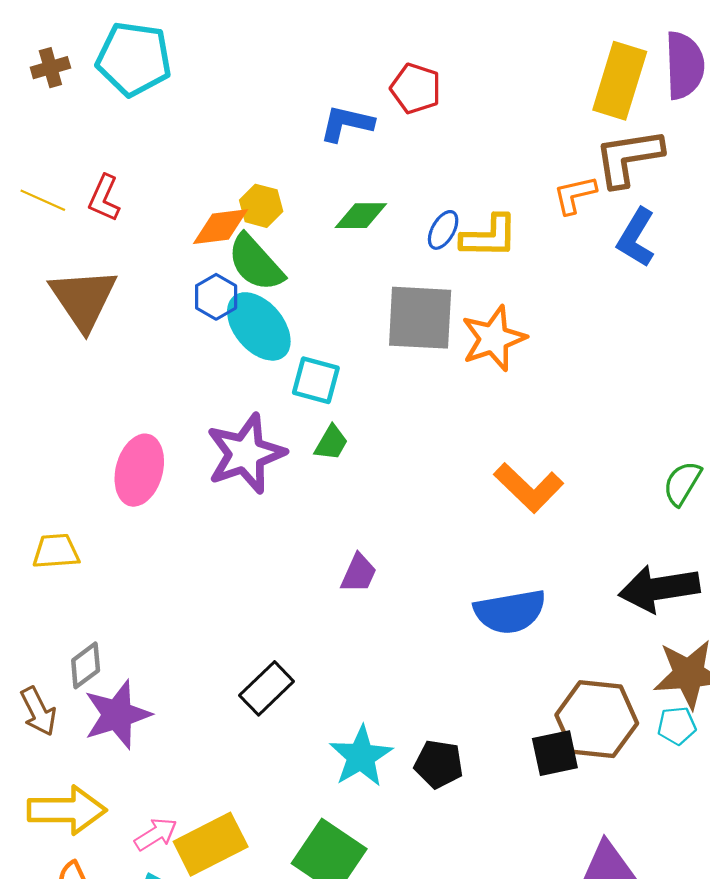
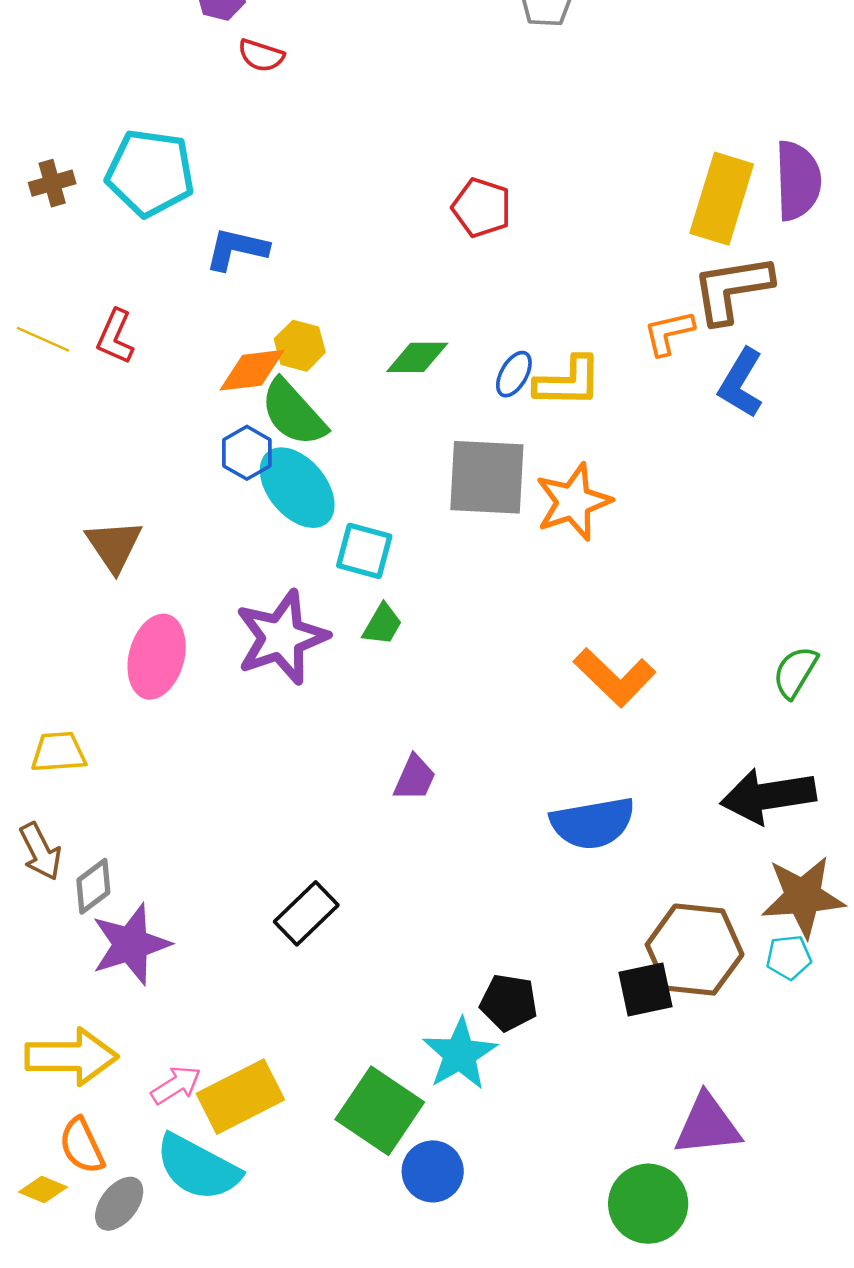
blue L-shape: (347, 124) -> (237, 249), moved
brown triangle: (83, 299) -> (114, 546), moved, size x0.7
brown arrow: (38, 711) -> (40, 851), moved
cyan star: (361, 756) -> (460, 1054), moved

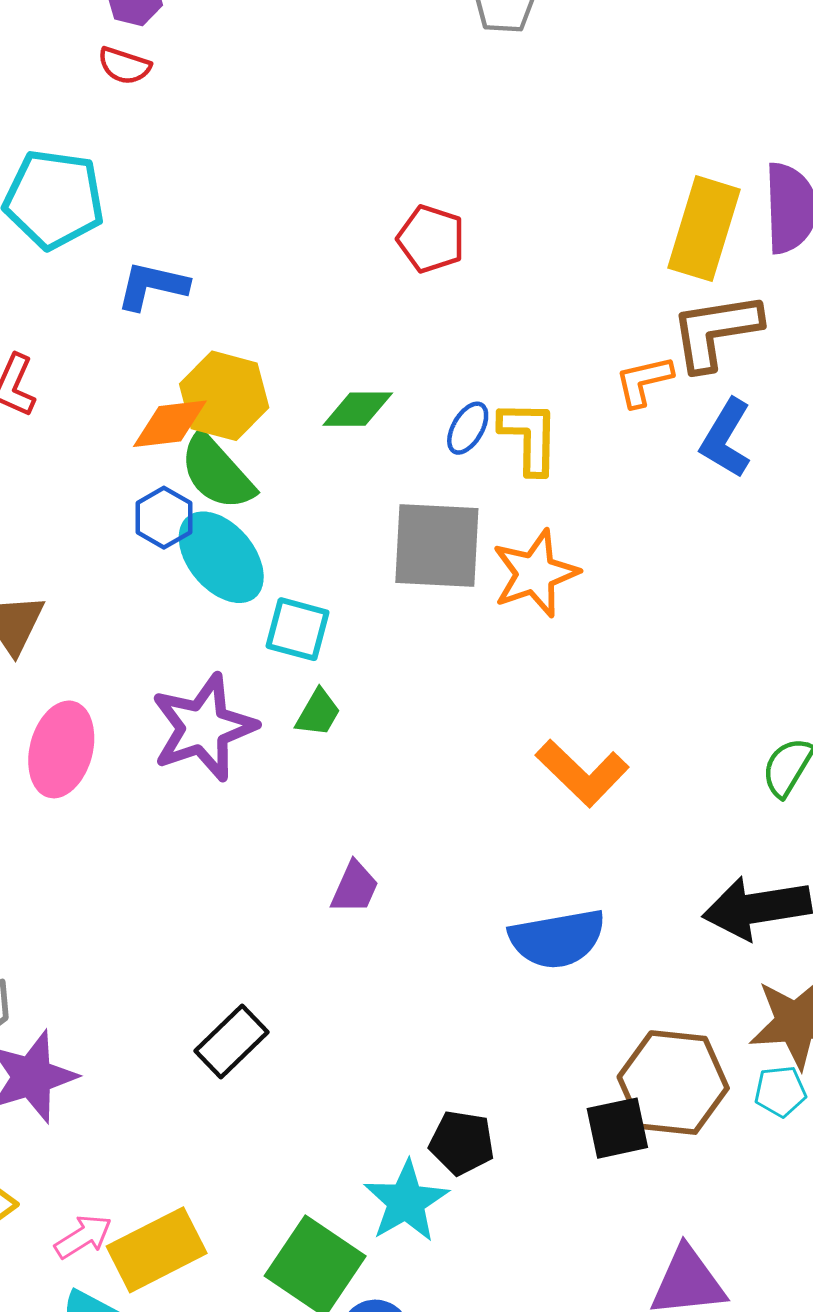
red semicircle: (261, 55) -> (124, 66), moved
yellow hexagon: (300, 346) -> (224, 396), size x1.5
yellow L-shape: (568, 382) -> (529, 437), turned -90

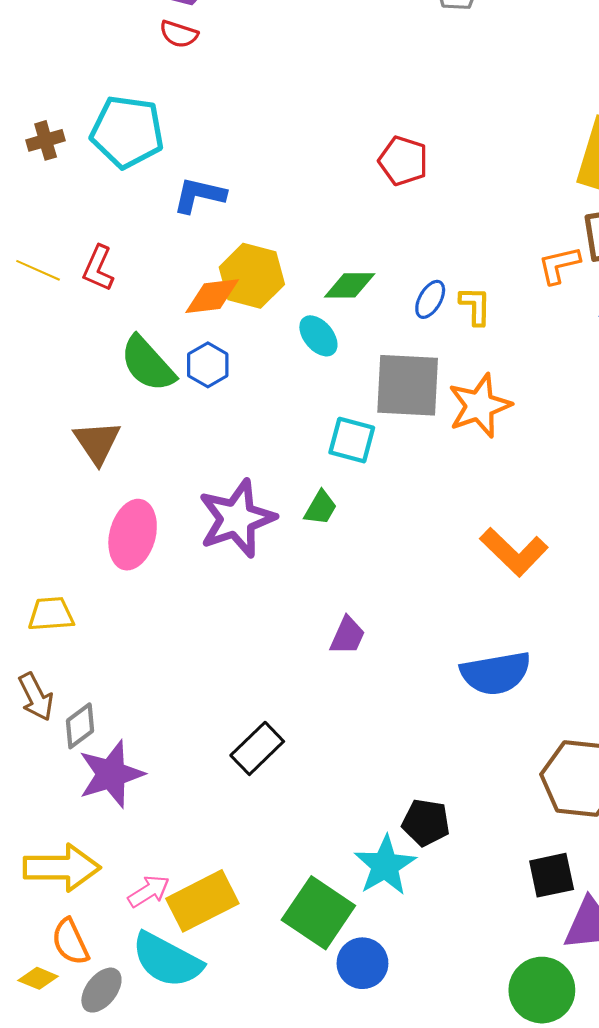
yellow L-shape: (529, 437) -> (475, 306), size x0.7
green semicircle: (217, 472) -> (148, 364), moved
cyan ellipse: (221, 557) -> (318, 336), moved, size x0.6
cyan square: (298, 629) -> (352, 440), moved
black square: (617, 1128) -> (552, 875), moved

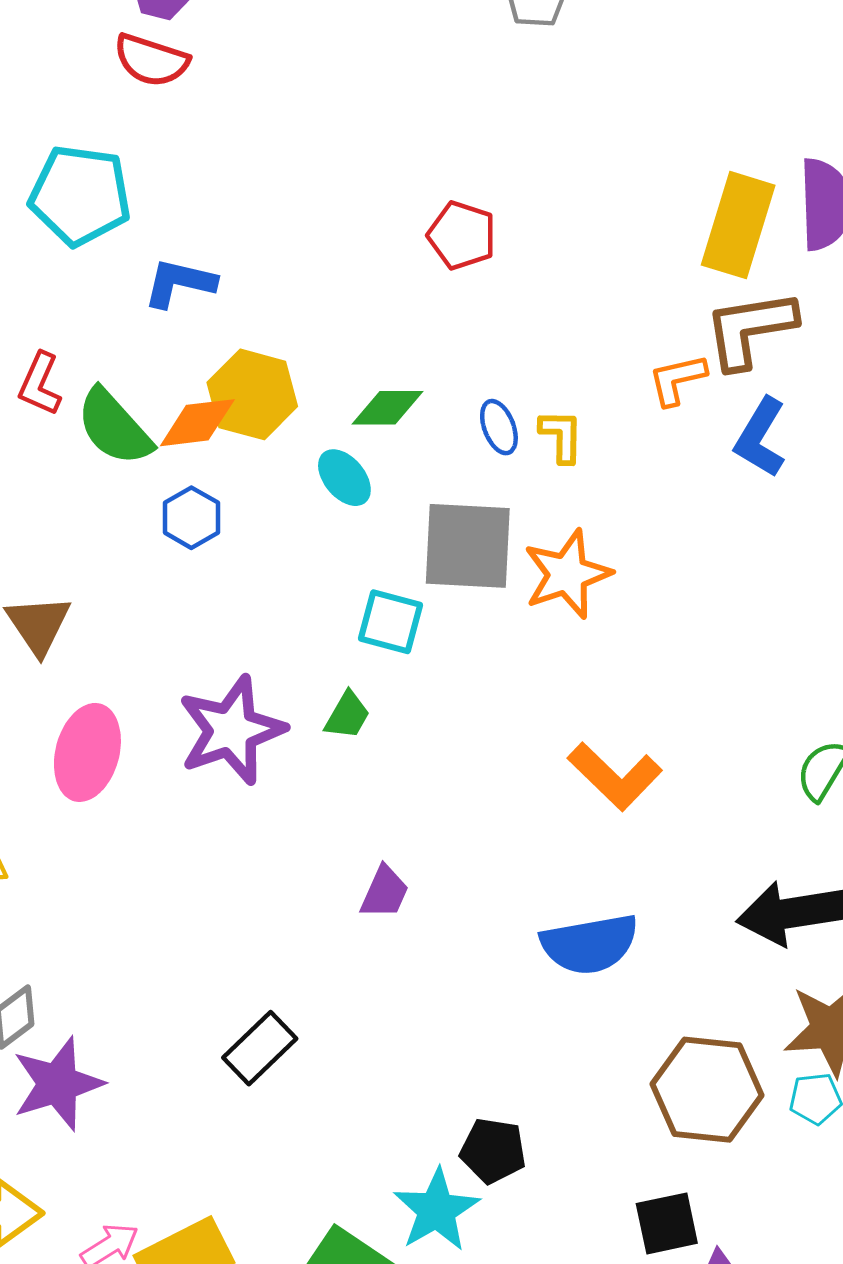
red semicircle: (179, 34) -> (151, 60), size x1.4
blue ellipse: (430, 299) -> (499, 427), turned -51
green semicircle: (148, 364) -> (114, 427), moved

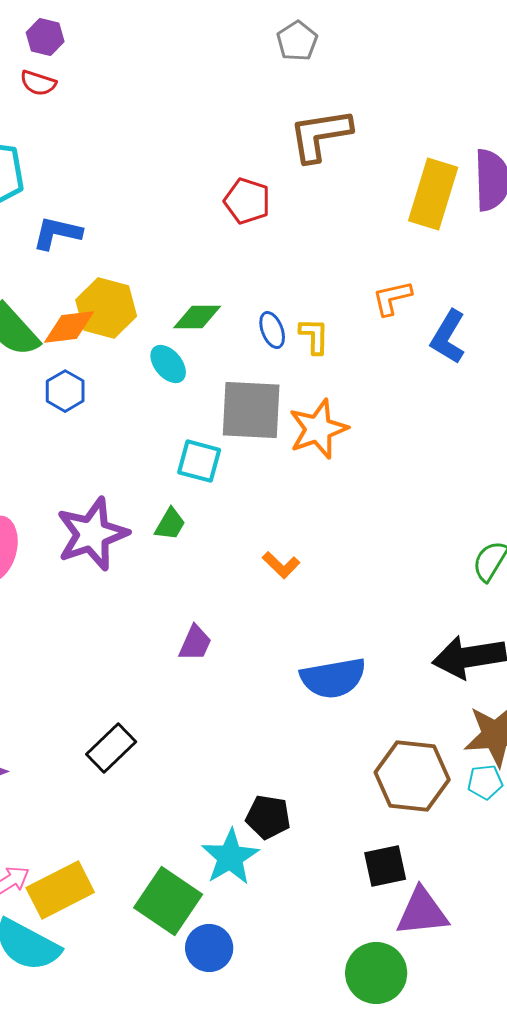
red semicircle: (151, 60) -> (38, 83), size x0.7
brown L-shape: (750, 329) -> (320, 135), moved
orange L-shape: (615, 776) -> (281, 565), moved, size x0.6

